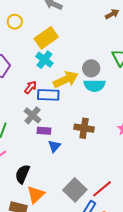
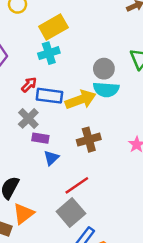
cyan cross: (44, 60) -> (49, 53), turned 30
yellow arrow: (66, 79) -> (81, 100), moved
brown cross: (84, 128) -> (89, 140), turned -30
red line: (102, 189) -> (77, 185), moved

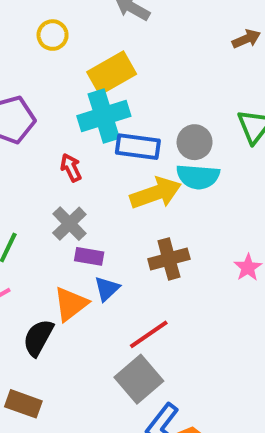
cyan cross: (49, 53) -> (104, 116), size x1.4
red arrow: (29, 85) -> (71, 168), turned -70
blue rectangle: (49, 96) -> (138, 147), moved
orange triangle: (23, 214) -> (71, 304), moved

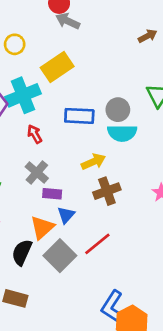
cyan cross: (104, 116) -> (23, 95), moved
yellow arrow: (156, 193) -> (93, 162), moved, size x0.7
gray square: (139, 379) -> (60, 256), moved

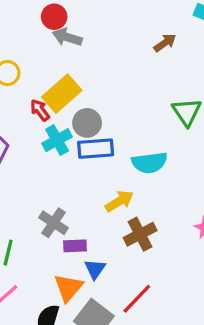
cyan cross: (23, 95) -> (57, 140), moved, size x0.7
gray circle: (118, 110) -> (87, 123), moved
red arrow: (35, 134) -> (40, 110), moved

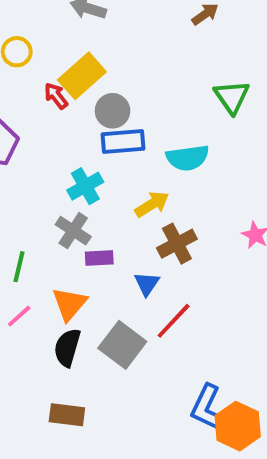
cyan cross: (57, 140) -> (85, 186), moved
blue triangle: (95, 269) -> (147, 284), moved
orange triangle: (68, 288) -> (70, 304), moved

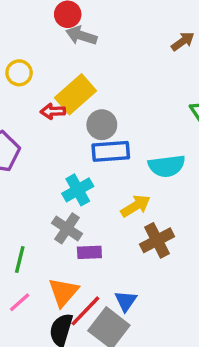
red arrow: (56, 96) -> (53, 111), turned -55
blue triangle: (147, 284) -> (126, 301), moved
red line: (174, 321) -> (85, 311), moved

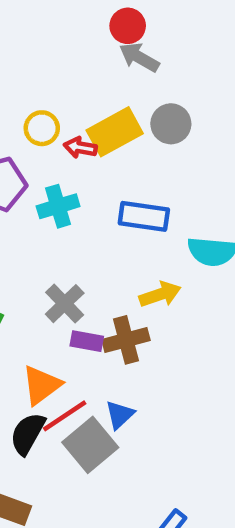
yellow circle: (19, 73) -> (42, 128), moved
gray circle: (102, 125) -> (171, 124), moved
cyan cross: (78, 190) -> (58, 206), moved
brown cross: (157, 240) -> (126, 340), moved

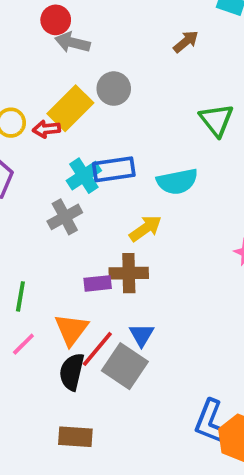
cyan cross: (58, 206) -> (84, 176), moved
gray cross: (65, 304) -> (65, 217), moved, turned 32
brown cross: (126, 340) -> (129, 273), turned 30

